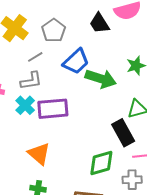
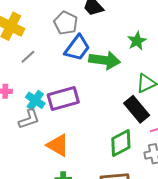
gray pentagon: (54, 30) -> (66, 23), moved
gray line: (35, 57) -> (28, 57), moved
gray L-shape: (31, 81) -> (29, 119), moved

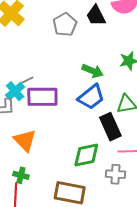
blue trapezoid: (77, 48) -> (91, 97), moved
gray line: (28, 57) -> (26, 81), moved
green arrow: (105, 60) -> (93, 71), size x0.7

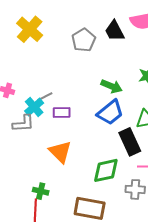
purple rectangle: (42, 97) -> (62, 113), size x0.6
orange triangle: (25, 140) -> (60, 152), moved

